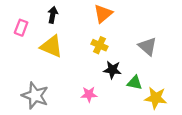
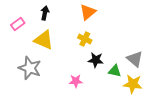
pink rectangle: (21, 28) -> (18, 24), turned 32
gray triangle: (147, 46) -> (135, 59), moved
gray star: (35, 96) -> (30, 68), moved

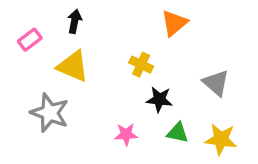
orange triangle: (88, 12) -> (174, 23), moved
gray triangle: (135, 59) -> (216, 83), moved
green triangle: (115, 71) -> (178, 133), moved

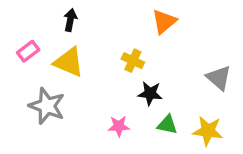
pink rectangle: (30, 40) -> (28, 51), moved
gray triangle: (216, 83) -> (219, 78), moved

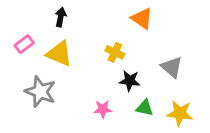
orange triangle: (164, 22) -> (142, 18), turned -45
gray triangle: (219, 78) -> (172, 67), moved

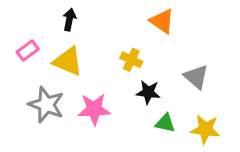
pink star: (103, 109) -> (94, 109), moved, size x1.5

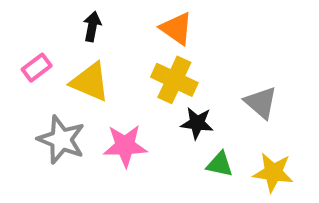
orange triangle: (162, 21) -> (176, 28), moved
yellow cross: (131, 60) -> (174, 80), size x1.5

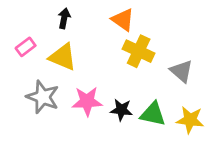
yellow cross: (174, 80) -> (139, 51), moved
black star: (197, 123) -> (121, 110), moved
green triangle: (220, 164) -> (153, 114), size x1.4

